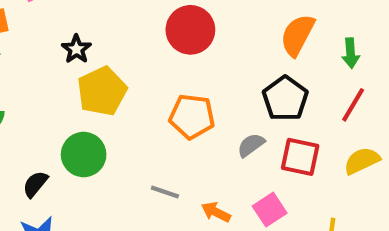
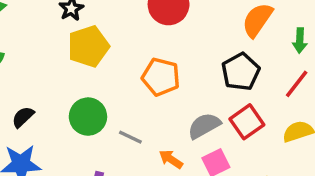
gray semicircle: (251, 145) -> (204, 126), moved, size x1.4
green circle: (84, 155) -> (88, 117), moved
red square: (300, 157) -> (247, 122), turned 36

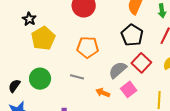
green circle: (88, 117) -> (40, 79), moved
gray line: (130, 137) -> (77, 77), moved

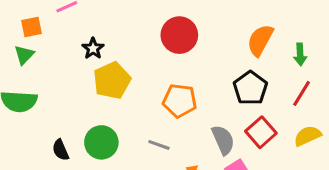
gray semicircle: (118, 70) -> (223, 140), turned 102
black semicircle: (14, 86) -> (61, 150), turned -64

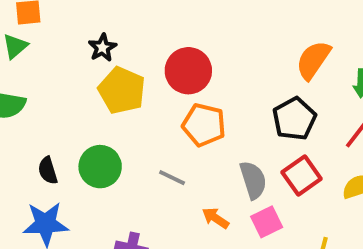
red circle: (179, 35) -> (188, 71), moved
yellow pentagon: (112, 80) -> (122, 90), turned -30

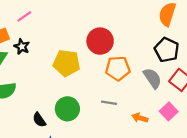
black star: (102, 48) -> (22, 47), moved
gray semicircle: (253, 180) -> (152, 78), moved

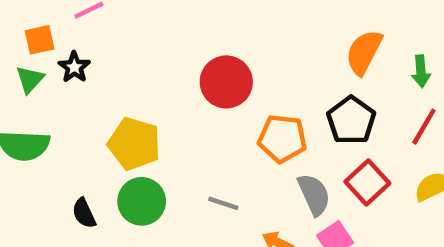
yellow pentagon: (67, 63) -> (134, 144), moved
orange pentagon: (118, 68) -> (282, 139), moved
gray semicircle: (152, 78) -> (314, 194), moved

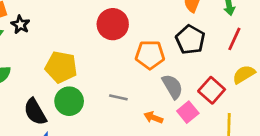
red square: (367, 183) -> (212, 90), moved
black semicircle: (84, 213) -> (35, 112), size x1.5

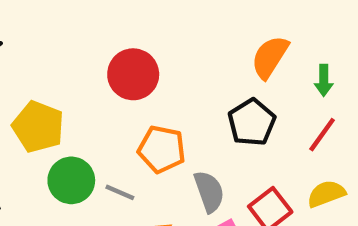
orange pentagon: (150, 55) -> (162, 149), moved
green circle: (69, 101) -> (71, 180), moved

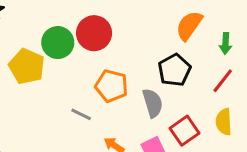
green circle: (71, 180) -> (58, 43), moved
gray semicircle: (209, 191) -> (153, 103), moved
yellow semicircle: (326, 194) -> (224, 122), turned -75

